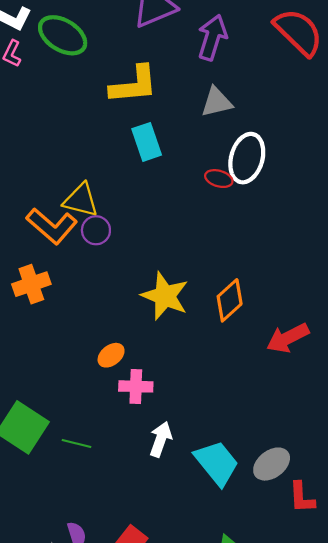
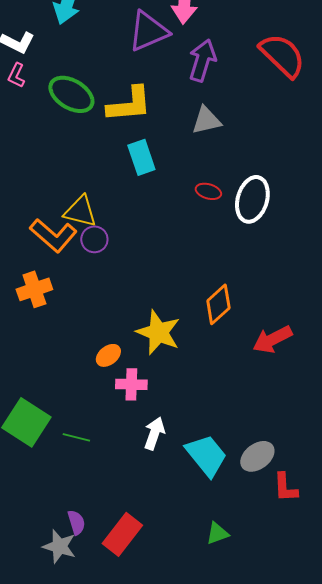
green ellipse: (63, 35) -> (71, 94), moved
white ellipse: (247, 158) -> (252, 199), moved
yellow star: (165, 296) -> (158, 332), moved

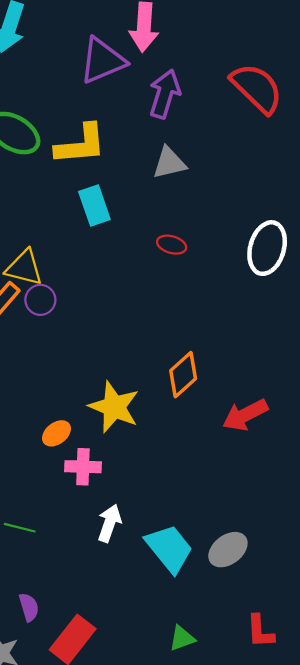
white ellipse: (252, 199) -> (267, 248), moved
red L-shape: (285, 487) -> (260, 631), moved
purple semicircle: (76, 522) -> (29, 607), moved

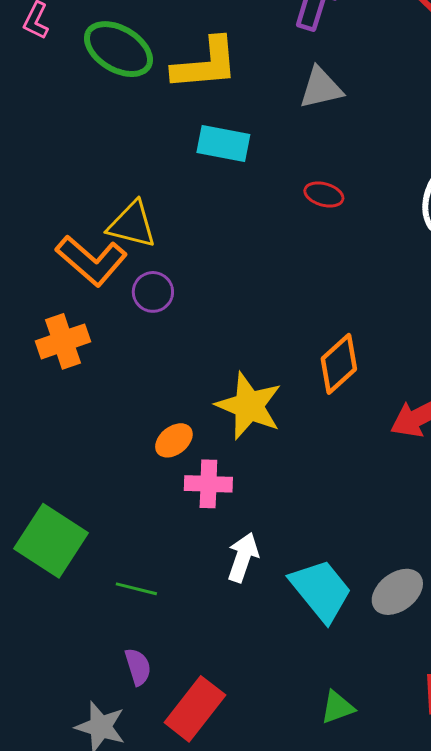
cyan rectangle: (94, 206) -> (223, 144), turned -60
purple circle: (40, 300) -> (153, 292), moved
green line: (20, 528) -> (136, 589), moved

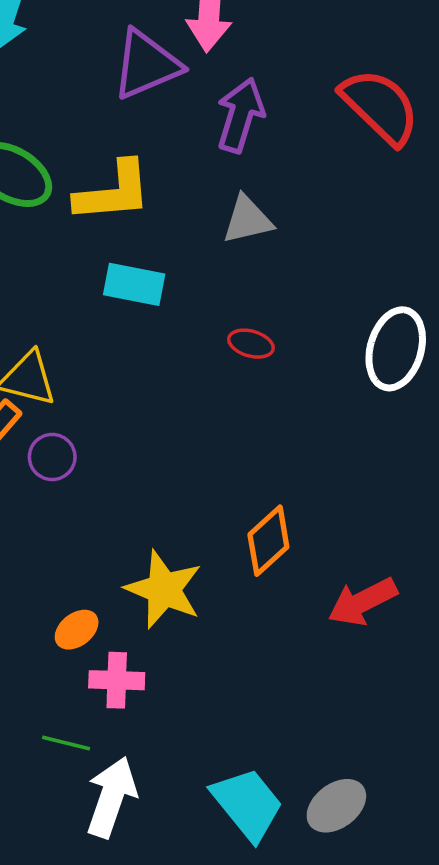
white arrow: (243, 557) -> (111, 797), moved, size x1.4
green line: (136, 589) -> (66, 743), moved

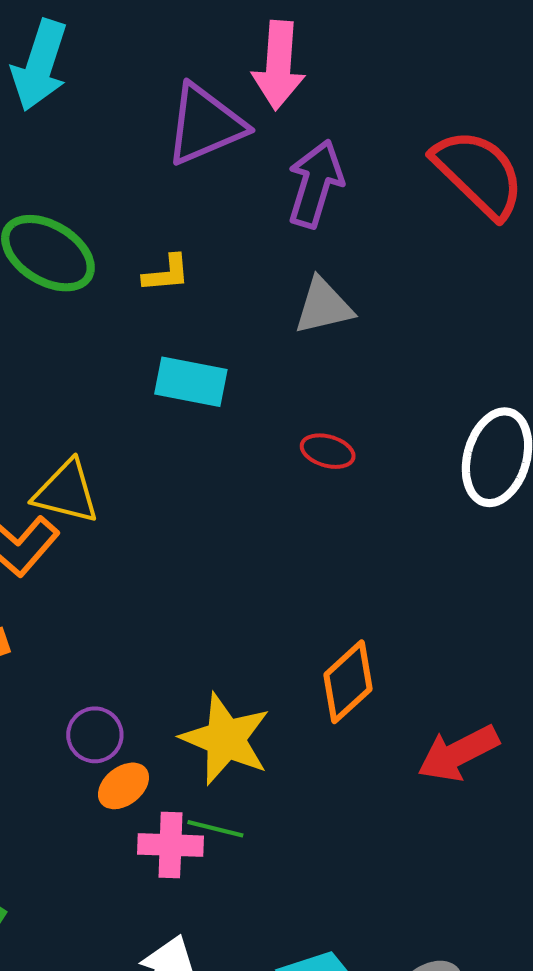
yellow L-shape: (113, 192) -> (166, 274), size x0.5
purple circle: (52, 457) -> (95, 735), moved
green line: (66, 743) -> (215, 829), moved

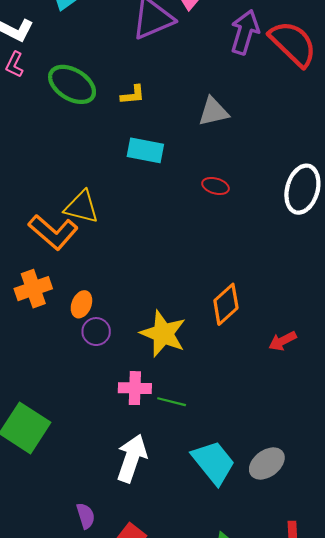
purple arrow: (315, 184) -> (245, 32), moved
red arrow: (458, 753) -> (283, 341), size x0.7
orange ellipse: (123, 786) -> (81, 304), moved, turned -30
green line: (215, 829) -> (172, 402), moved

